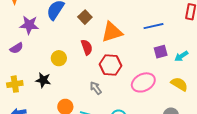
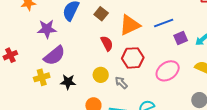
blue line: (153, 26) -> (164, 23), moved
purple semicircle: (16, 48) -> (54, 56), moved, size x1.6
yellow circle: (59, 58) -> (101, 75), moved
yellow cross: (15, 84) -> (42, 77), moved

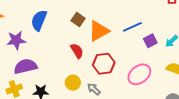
brown square: (101, 14) -> (78, 19), moved
purple semicircle: (54, 56) -> (26, 66), turned -150

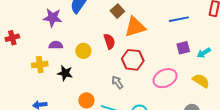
blue line: (132, 27) -> (179, 19), moved
purple semicircle: (26, 66) -> (56, 45), size x0.6
yellow circle: (73, 83) -> (83, 51), moved

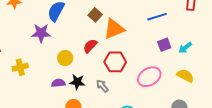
purple star: (53, 18) -> (41, 33), moved
red semicircle: (109, 41) -> (90, 46), turned -112
purple semicircle: (56, 45) -> (58, 83), moved
yellow cross: (40, 65) -> (20, 67), moved
black star: (65, 73) -> (77, 82), moved

